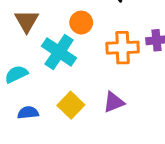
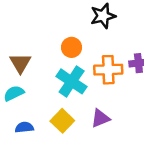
brown triangle: (27, 21) -> (20, 63), moved
cyan cross: (59, 52) -> (72, 81), moved

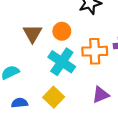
brown triangle: (20, 63) -> (32, 34), moved
purple triangle: (100, 118) -> (101, 95), moved

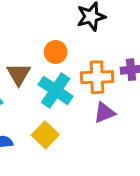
brown triangle: (32, 34) -> (19, 74), moved
purple triangle: (101, 95) -> (104, 113), moved

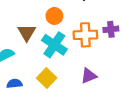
purple triangle: (104, 113) -> (89, 76), moved

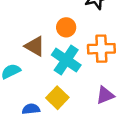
brown triangle: (27, 33) -> (35, 46), turned -30
blue semicircle: (14, 84) -> (31, 109), moved

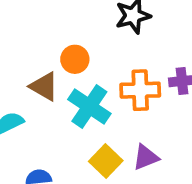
orange circle: (66, 27) -> (75, 59), moved
yellow square: (57, 98) -> (106, 161), moved

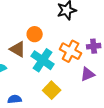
orange cross: (140, 90) -> (71, 51), turned 30
purple triangle: (146, 157) -> (88, 74), moved

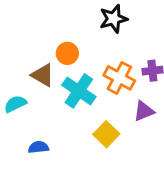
yellow square: (52, 90) -> (106, 134), moved

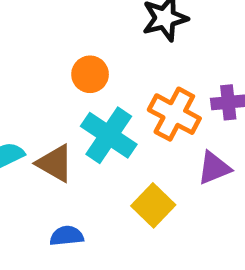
brown triangle: (43, 75) -> (55, 163), moved
blue semicircle: (38, 147) -> (67, 236), moved

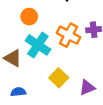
purple triangle: (214, 168) -> (87, 88), moved

